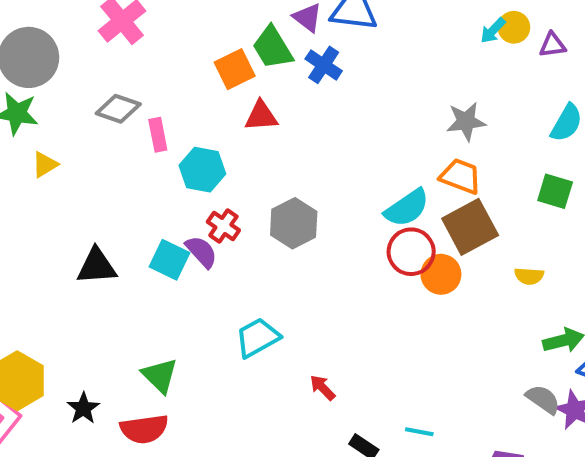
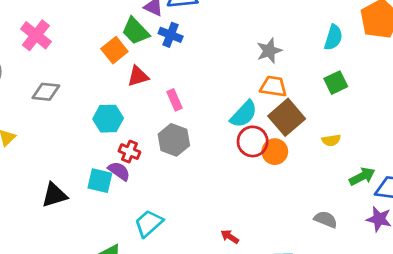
pink rectangle: (158, 135) -> (175, 100), moved
green square: (555, 191) -> (336, 83), turned -30
cyan trapezoid: (257, 338) -> (149, 223), moved
red arrow: (323, 388) -> (230, 237), moved
gray semicircle: (543, 399) -> (326, 219), moved

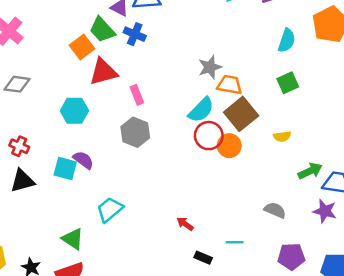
gray star: (269, 51) -> (210, 67), moved
red triangle: (138, 76) -> (103, 72), size x1.4
red cross: (129, 152) -> (19, 146), moved

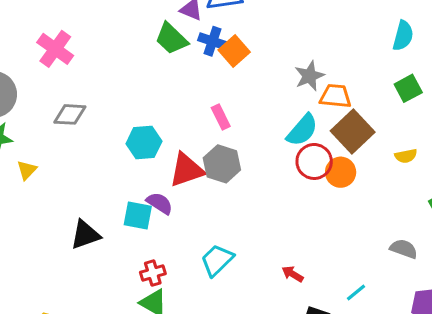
orange square: (82, 47) -> (234, 51), moved
red triangle: (103, 72) -> (187, 170), moved
red cross: (19, 146) -> (153, 273), moved, turned -36
cyan trapezoid: (110, 209) -> (217, 260), moved
cyan line: (235, 242) -> (356, 292), turned -35

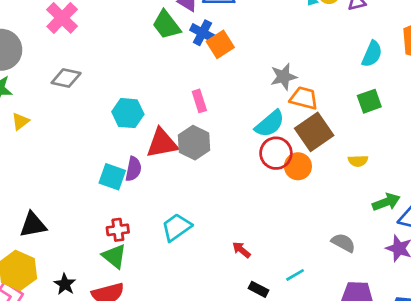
purple semicircle: (160, 203) -> (133, 169), turned 60
black triangle: (85, 235) -> (33, 225), moved

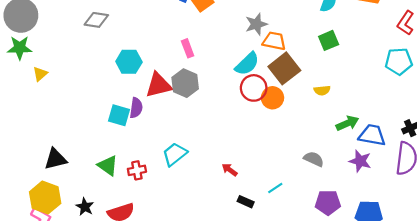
gray diamond: (66, 78) -> (96, 20), moved
red cross: (118, 230) -> (137, 170), moved
green triangle: (114, 256) -> (108, 165), moved

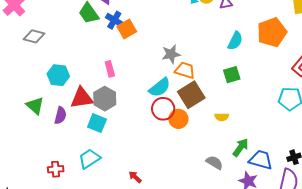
cyan square: (119, 115) -> (97, 123), moved
green arrow: (347, 123) -> (241, 147), turned -36
gray semicircle: (314, 159) -> (214, 163), moved
green triangle: (108, 165) -> (35, 106), moved

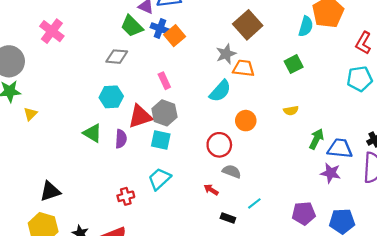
gray diamond: (34, 36) -> (117, 57), moved
cyan semicircle: (235, 41) -> (306, 26), moved
brown square: (191, 95) -> (248, 25), moved
red circle: (163, 109) -> (219, 145), moved
gray semicircle: (214, 163) -> (232, 171), moved

